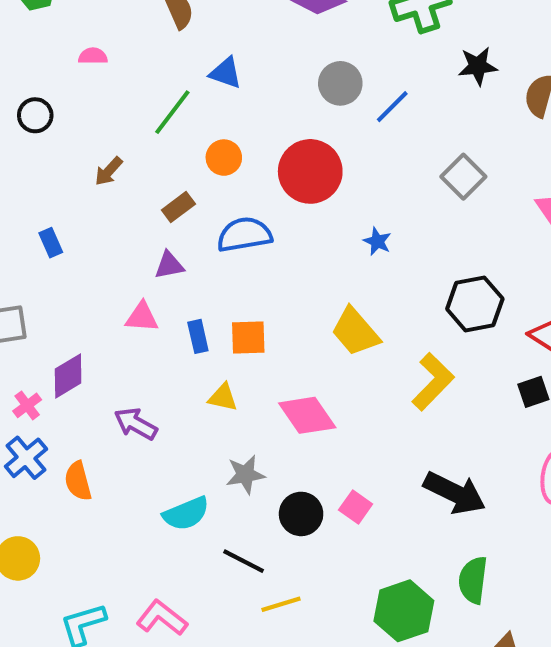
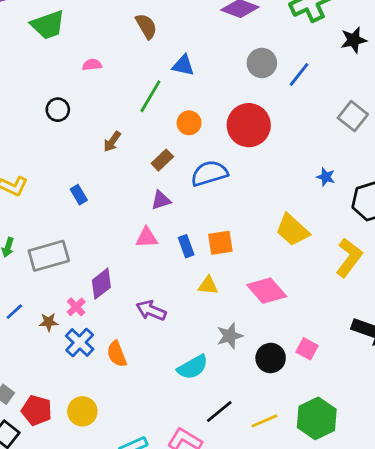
blue star: (377, 241) -> (326, 177), moved
black line: (244, 561) -> (219, 412), moved, turned -60
green hexagon: (404, 611) -> (317, 418), moved

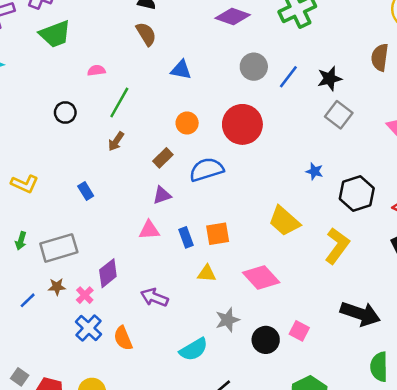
black star: (354, 40) -> (330, 79), moved
green line: (150, 96) -> (119, 102), moved
brown star: (49, 322) -> (57, 287), moved

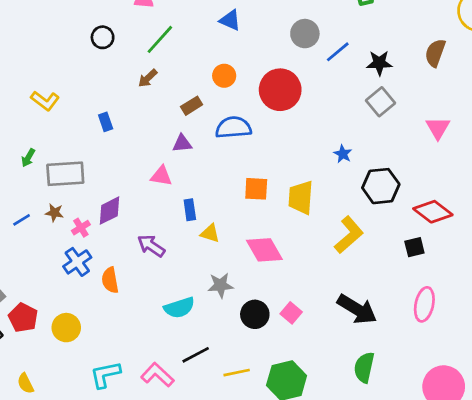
yellow trapezoid: (284, 221) -> (301, 198), turned 40
orange square: (218, 234) -> (256, 189), moved
blue rectangle: (186, 237) -> (190, 210), moved

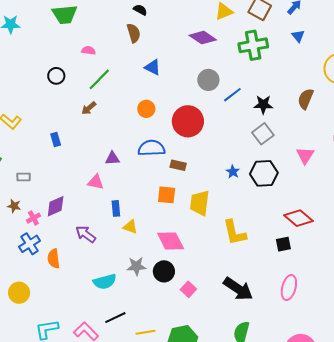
brown rectangle: (192, 106) -> (178, 165), moved, turned 42
gray rectangle: (65, 174) -> (24, 177), size x0.5
black hexagon: (381, 186) -> (264, 173), moved
yellow L-shape: (349, 235) -> (235, 233), turned 116
black circle: (255, 314) -> (164, 271), moved

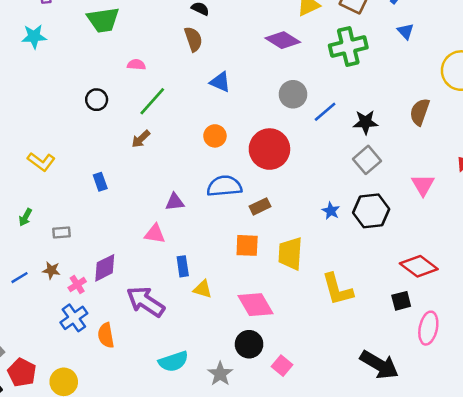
brown rectangle: (178, 165) -> (260, 206), turned -35
purple arrow: (86, 234) -> (146, 302), size x1.4
gray star: (136, 266) -> (220, 374), moved, turned -30
pink ellipse: (289, 287) -> (428, 328), moved
black arrow: (238, 289) -> (379, 365), moved

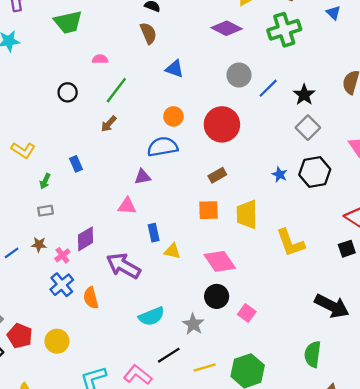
black star: (366, 122) -> (304, 95), turned -30
blue semicircle: (224, 186) -> (163, 147), moved
green arrow: (25, 217) -> (45, 181), moved

